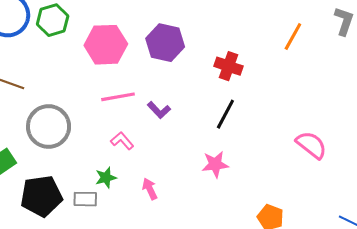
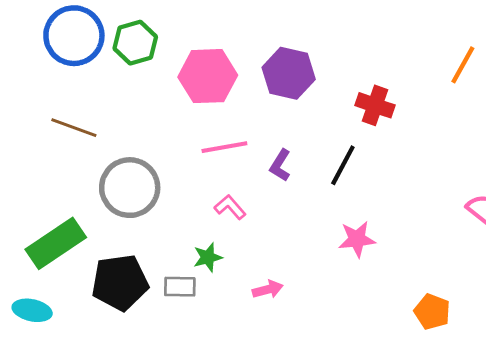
purple L-shape: (159, 110) -> (280, 165), turned 75
black line: (225, 114) -> (343, 165), moved
pink arrow: (150, 189) -> (268, 289), moved, turned 100

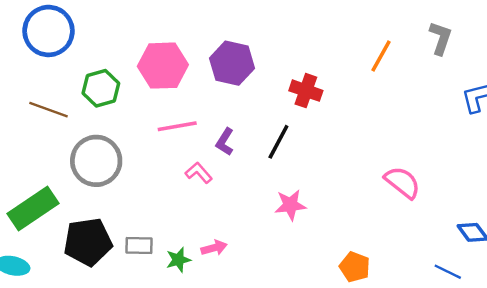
green hexagon: (135, 43) -> (101, 88), moved
pink L-shape: (230, 207) -> (199, 173), moved
green star: (208, 257) -> (178, 260), moved

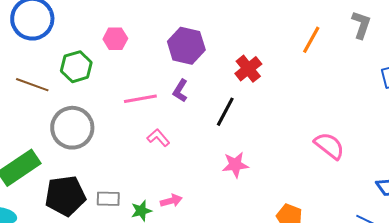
pink hexagon: (163, 66) -> (115, 39), moved, size x0.6
red cross: (306, 91) -> (248, 69), turned 32
purple L-shape: (225, 142) -> (180, 91), moved

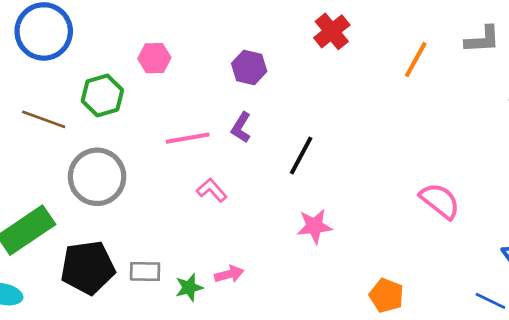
gray L-shape: (361, 25) -> (482, 39), turned 68
purple hexagon: (186, 46) -> (249, 67), size x0.7
red cross: (248, 69) -> (332, 31), moved

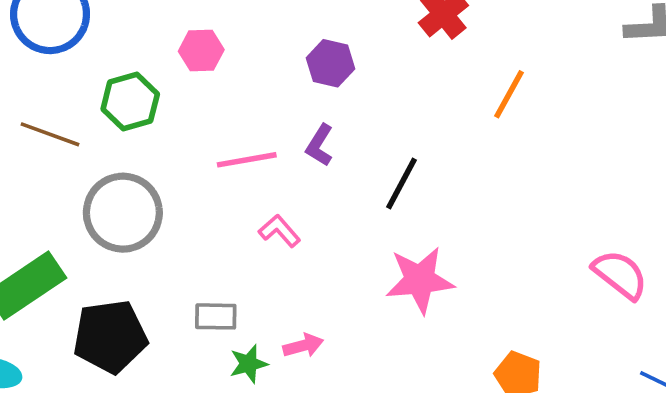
orange line: (416, 59) -> (509, 94), moved
pink semicircle: (440, 201) -> (620, 275), moved
pink star: (314, 226) -> (420, 280), size x1.4
gray rectangle: (145, 271) -> (216, 316), moved

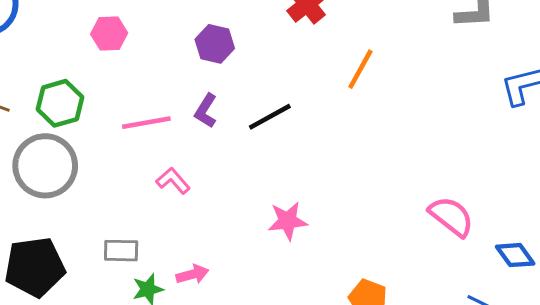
green hexagon: (130, 102) -> (60, 103), moved
black line: (402, 183) -> (270, 117), moved, turned 33
pink star: (420, 280) -> (288, 221), size x0.7

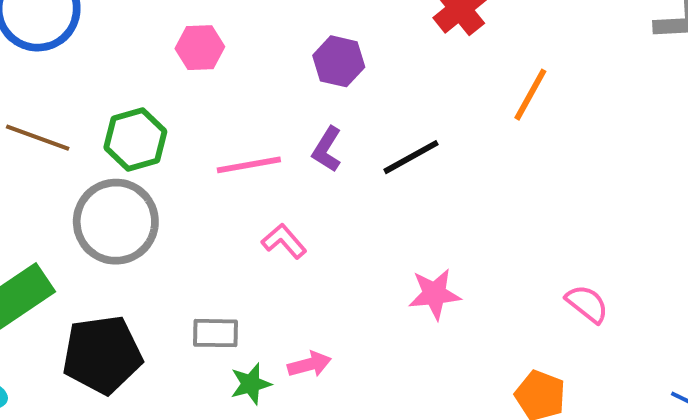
pink semicircle: (451, 216) -> (587, 304), moved, size x0.7

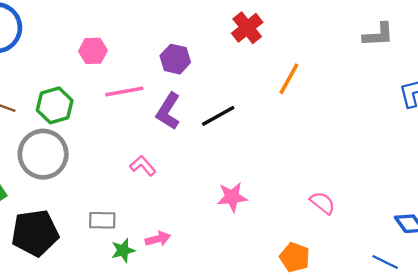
purple L-shape: (327, 149) -> (168, 111), size x1.4
pink line: (249, 165) -> (124, 92), moved

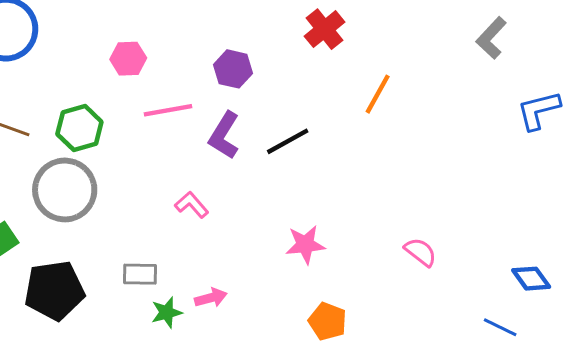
gray L-shape: (378, 35) -> (491, 38), turned 136
orange pentagon: (295, 257) -> (327, 321), moved

